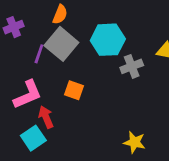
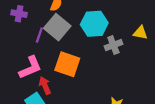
purple cross: (14, 27) -> (19, 14), turned 32
orange square: (74, 90) -> (67, 64), size x1.6

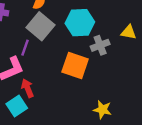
purple line: (39, 35) -> (25, 48), moved
orange square: (67, 64) -> (75, 66), moved

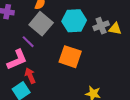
gray cross: (100, 45) -> (101, 26), moved
purple line: (25, 48) -> (28, 42), turned -64

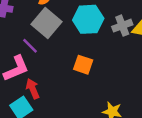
orange square: (70, 57) -> (83, 65), size x0.7

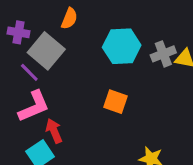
gray square: (46, 23) -> (46, 51), moved
purple line: (30, 46) -> (29, 72), moved

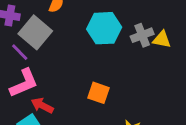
orange square: (116, 102) -> (99, 93), moved
red arrow: (54, 131) -> (42, 106), turned -40

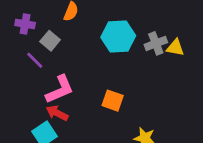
gray square: (35, 32) -> (50, 41), size x0.6
pink L-shape: (24, 83) -> (60, 89), moved

